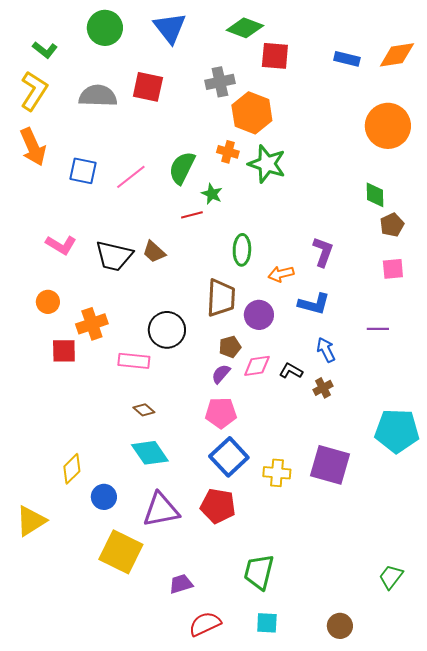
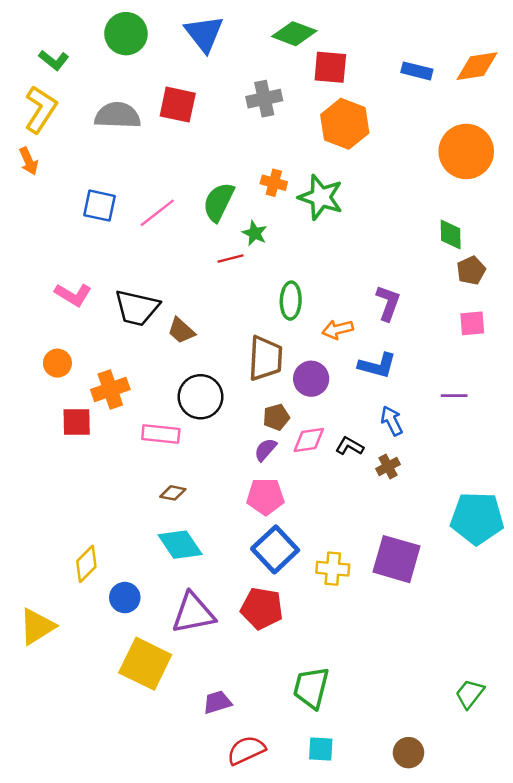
orange hexagon: (252, 113) -> (345, 124), moved
orange arrow: (33, 147) -> (29, 161), moved, size x0.6
brown trapezoid: (154, 252) -> (181, 331), moved
brown diamond: (144, 410) -> (173, 493), turned -30

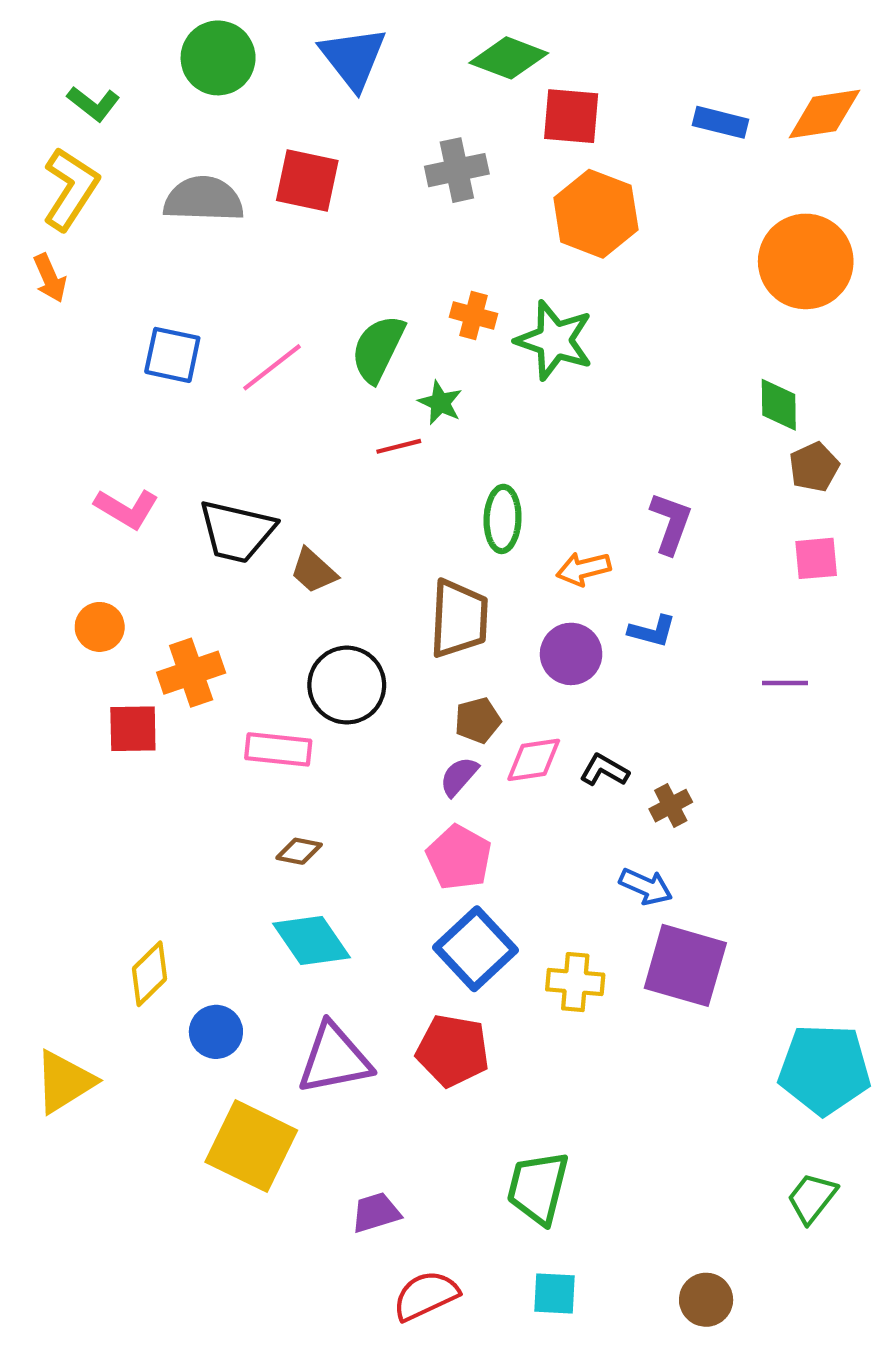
blue L-shape: (377, 365) -> (652, 631), size x0.7
purple circle: (311, 379) -> (571, 654), moved
blue arrow: (392, 421) -> (646, 887), moved, turned 140
pink pentagon: (265, 497) -> (459, 857), turned 30
cyan pentagon: (477, 518) -> (824, 1069), moved

